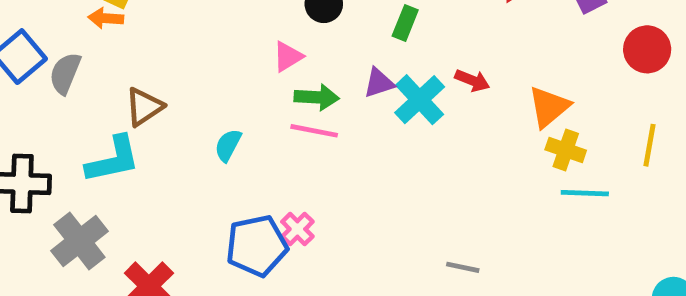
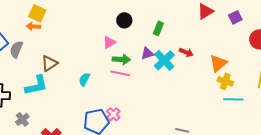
gray cross: (79, 241) -> (22, 119), size x0.6

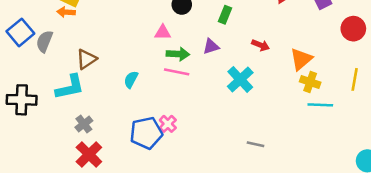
pink triangle: (109, 42) -> (163, 32), turned 32
cyan cross: (164, 60) -> (240, 79), moved
gray cross: (22, 119) -> (84, 124), moved

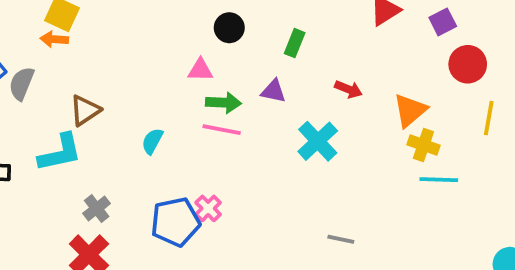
red circle: (353, 29) -> (468, 64), moved
purple triangle: (211, 46) -> (273, 91), turned 30
yellow line: (355, 79) -> (489, 118), moved
gray cross: (84, 124) -> (97, 208), moved

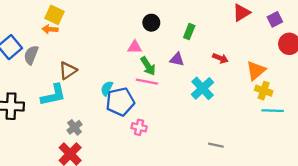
green arrow: (223, 103) -> (148, 66), turned 54
pink cross: (208, 208) -> (139, 127), turned -32
blue pentagon: (175, 222) -> (120, 102), moved

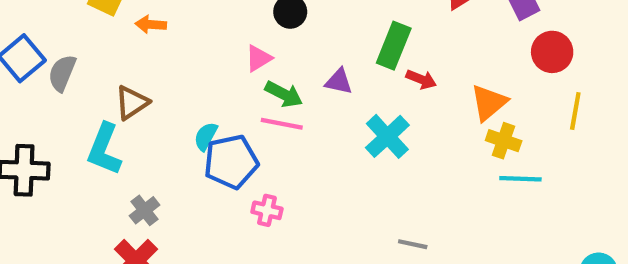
orange arrow: (50, 29) -> (151, 24), moved
green rectangle: (189, 32) -> (394, 46), moved, size x1.5
pink triangle: (135, 47) -> (259, 58), turned -32
green arrow: (148, 66) -> (284, 94), turned -30
cyan L-shape: (53, 95) -> (104, 149), turned 124

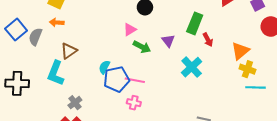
orange arrow: (151, 24) -> (57, 22), moved
red arrow: (421, 79) -> (208, 40), turned 40
purple triangle: (339, 81) -> (168, 41), turned 40
pink line: (282, 124) -> (135, 80), moved

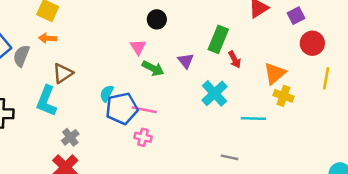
pink triangle: (130, 30) -> (138, 47), turned -32
cyan line: (256, 87) -> (253, 118), moved

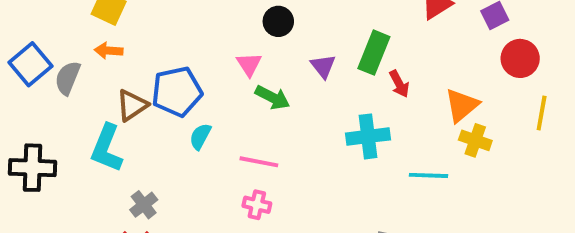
purple triangle: (186, 61) -> (323, 66), moved
cyan cross: (215, 93) -> (368, 136), turned 36
blue pentagon: (122, 108) -> (177, 92), moved

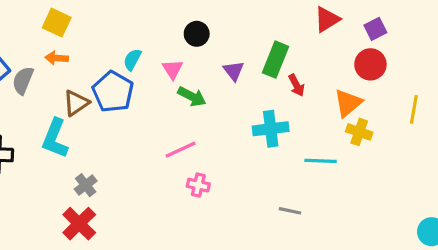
red circle: (520, 58) -> (370, 64), moved
blue pentagon: (177, 92) -> (113, 92), turned -30
cyan semicircle: (200, 136) -> (132, 60), moved
pink line: (259, 162) -> (181, 150), turned -36
pink cross: (257, 205) -> (198, 185), moved

